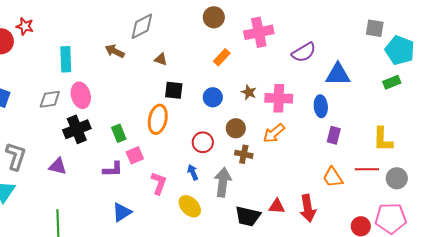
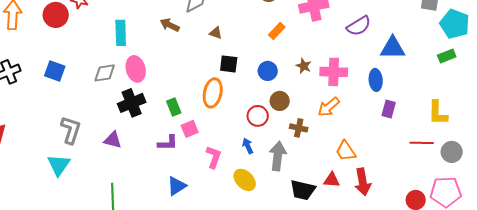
brown circle: (236, 128) -> (280, 101), moved
orange trapezoid: (333, 177) -> (346, 151), moved

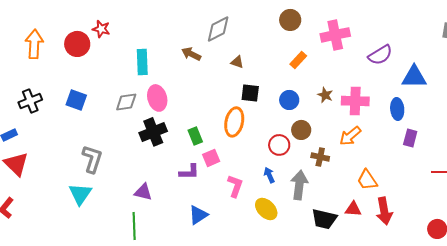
purple triangle: (113, 140) -> (143, 192), moved

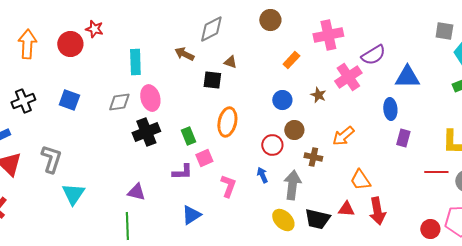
brown circle: (290, 20) -> (270, 20), moved
black square: (250, 93) -> (212, 80), moved
pink cross: (355, 101) -> (348, 77), moved, turned -36
gray L-shape: (92, 159) -> (51, 159), moved
yellow ellipse: (266, 209) -> (283, 220), moved

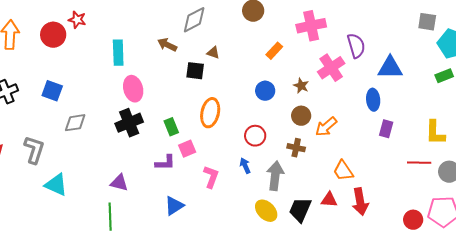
purple semicircle: (373, 55) -> (356, 46), turned -75
gray diamond: (119, 102) -> (75, 123), moved
brown circle: (294, 130) -> (301, 116), moved
cyan triangle: (73, 194) -> (56, 185), turned -40
black trapezoid: (317, 219) -> (300, 210), turned 100

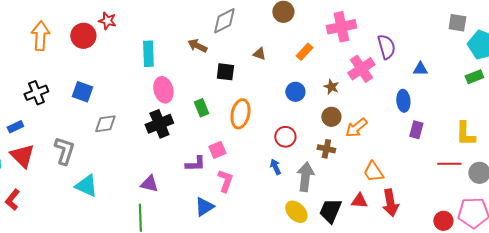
brown triangle: (213, 53) -> (259, 54), moved
blue triangle: (390, 68) -> (420, 69), size x0.6
green rectangle: (171, 127) -> (201, 108), moved
pink L-shape: (211, 177) -> (225, 181), moved

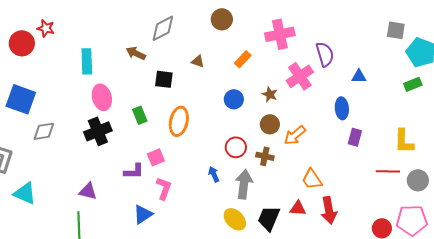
blue square: (82, 92) -> (21, 99), size x1.4
red circle: (285, 137) -> (236, 147), moved

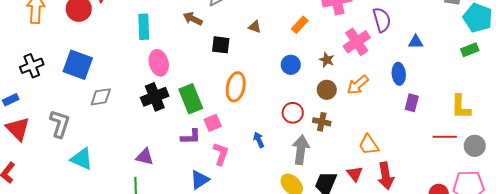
green rectangle: (140, 115) -> (191, 99), moved, size x1.6
orange arrow: (295, 135) -> (358, 85), moved
blue arrow: (214, 174) -> (259, 140), moved
red triangle: (298, 208) -> (355, 174), turned 48

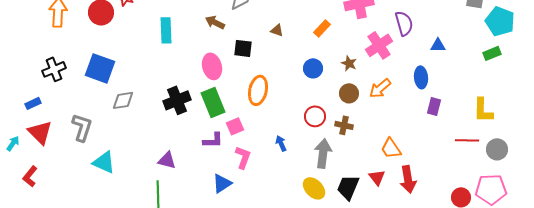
pink ellipse: (159, 63) -> (212, 66), moved

